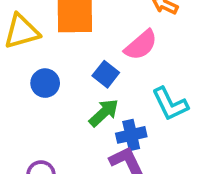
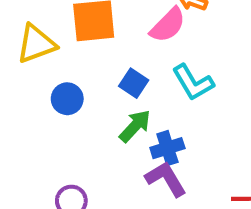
pink semicircle: (141, 45) -> (168, 25), moved
cyan L-shape: (170, 104) -> (193, 82), moved

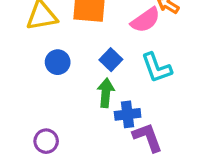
green arrow: (135, 126) -> (106, 93), turned -48
purple L-shape: (166, 179) -> (148, 137), moved

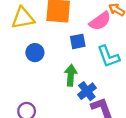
blue square: (111, 60) -> (78, 41), moved, turned 35
blue cross: (128, 114) -> (87, 91), turned -30

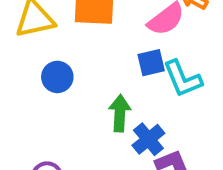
blue square: (78, 41) -> (151, 63), moved

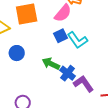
green arrow: (120, 113) -> (51, 64), turned -54

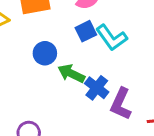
blue circle: (17, 53) -> (45, 53), moved
purple L-shape: (83, 84) -> (121, 104), turned -120

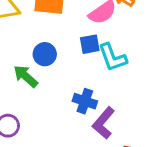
green arrow: (71, 74) -> (26, 76), moved
blue cross: (97, 88) -> (85, 101), turned -35

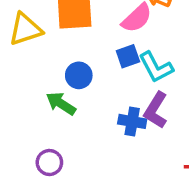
purple L-shape: (104, 123) -> (156, 110), moved

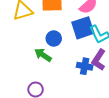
blue square: (128, 56) -> (83, 28), size x1.6

